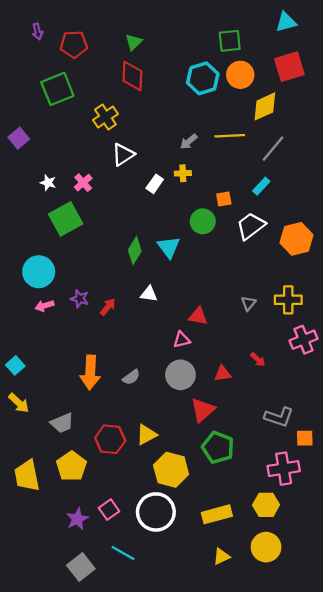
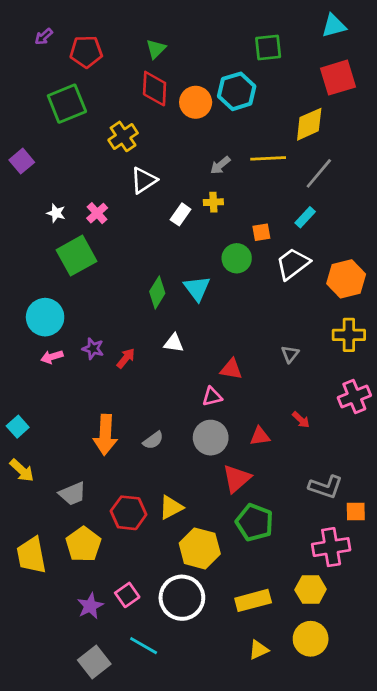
purple arrow: (38, 31) -> (44, 37), turned 63
orange circle: (240, 75) -> (196, 102), moved
yellow cross: (288, 300) -> (349, 335), moved

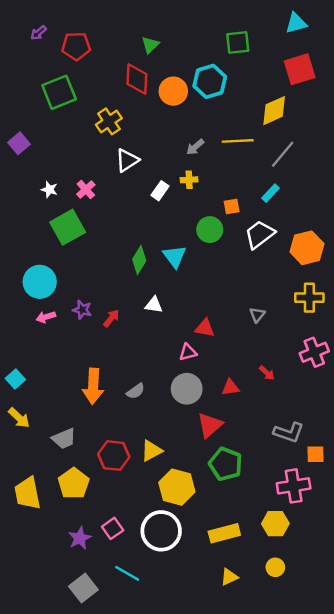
green triangle: (156, 49) -> (150, 45), moved
yellow circle: (311, 639) -> (275, 567), size x0.6

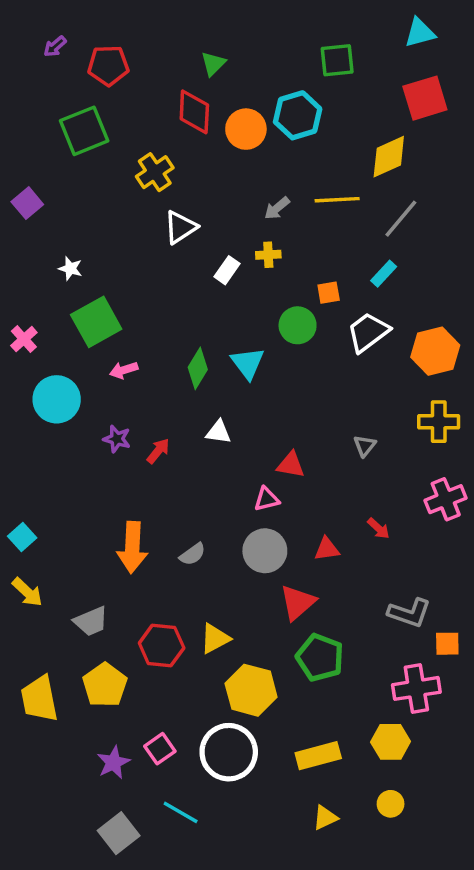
pink cross: (86, 189) -> (24, 339), moved
pink arrow: (46, 317) -> (124, 370), moved

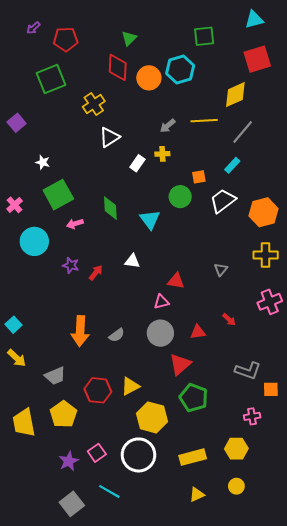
green diamond: (198, 368) -> (110, 208), moved, turned -35
pink cross: (416, 688) -> (252, 416), size x0.6

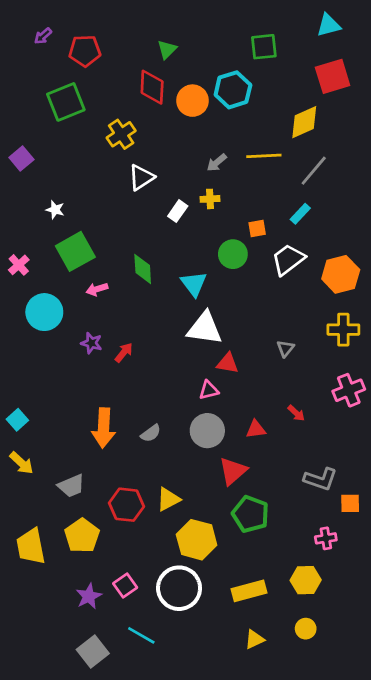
white triangle: (132, 261) -> (205, 328), moved, size x1.8

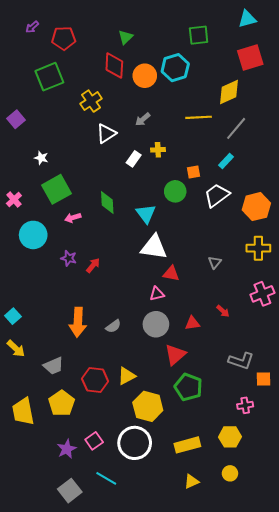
gray arrow: (217, 163) -> (143, 119), moved

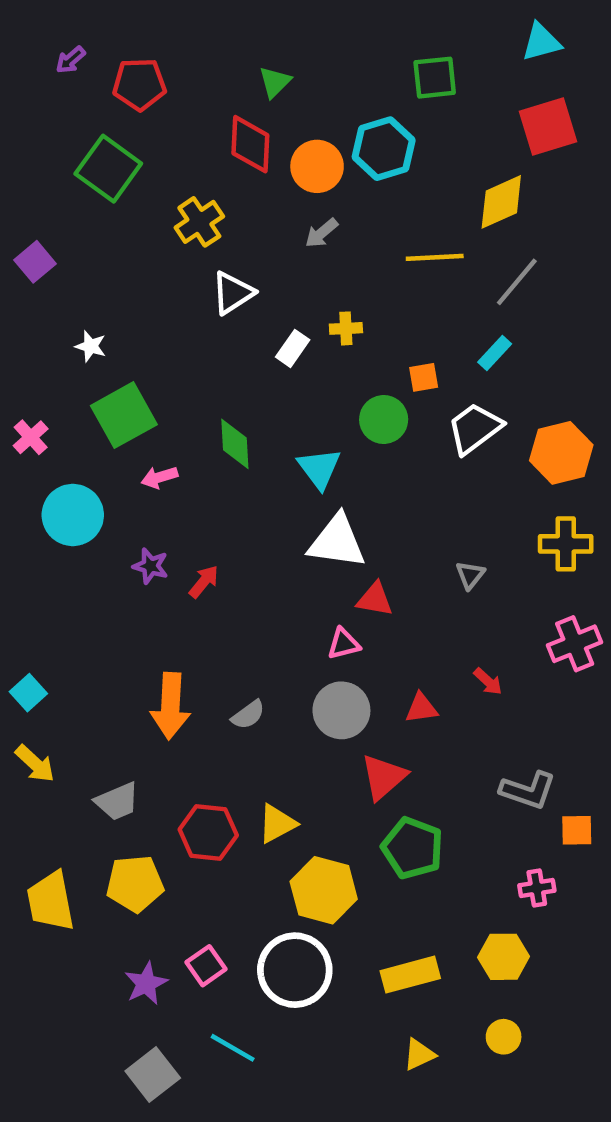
green square: (49, 77) -> (108, 169), turned -32
gray arrow: (143, 119) -> (321, 233), moved
yellow pentagon: (62, 403) -> (135, 884), turned 30

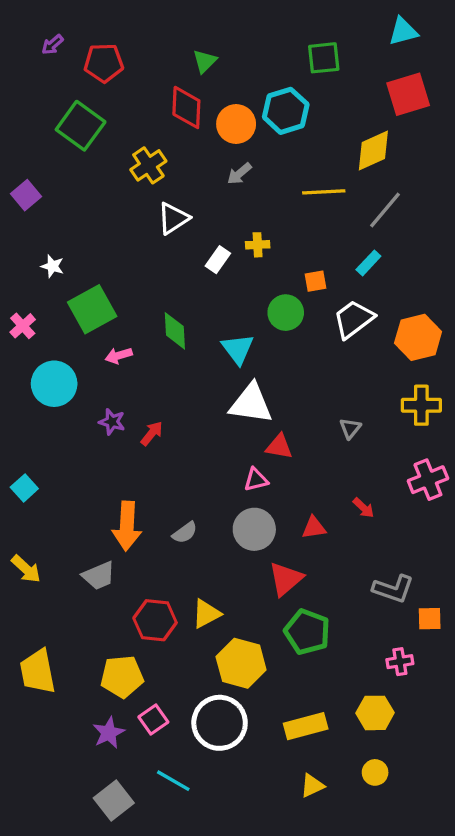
white star: (91, 346) -> (52, 266), moved
cyan square: (28, 693) -> (24, 488), moved
gray trapezoid: (117, 801) -> (99, 576), moved
yellow pentagon: (135, 884) -> (122, 677), moved

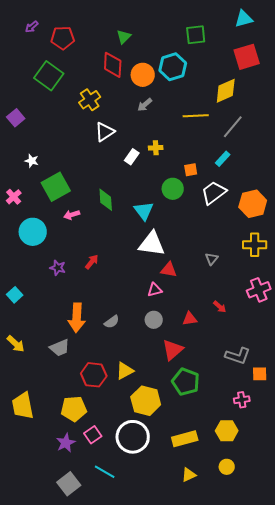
purple star: (112, 422) -> (58, 268), moved
gray circle: (254, 529) -> (154, 320), size x0.7

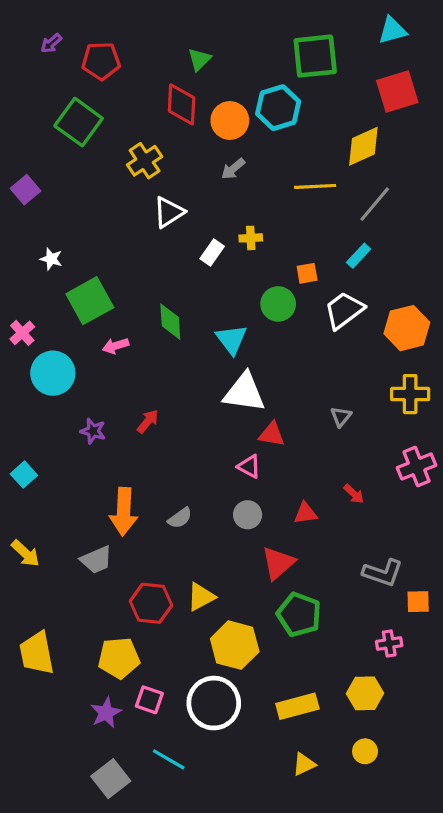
green square: (196, 35) -> (315, 56), size x1.4
pink cross: (14, 197) -> (22, 333), moved
pink triangle: (155, 290) -> (249, 466), turned 42
pink square: (93, 435) -> (149, 700), turned -36

